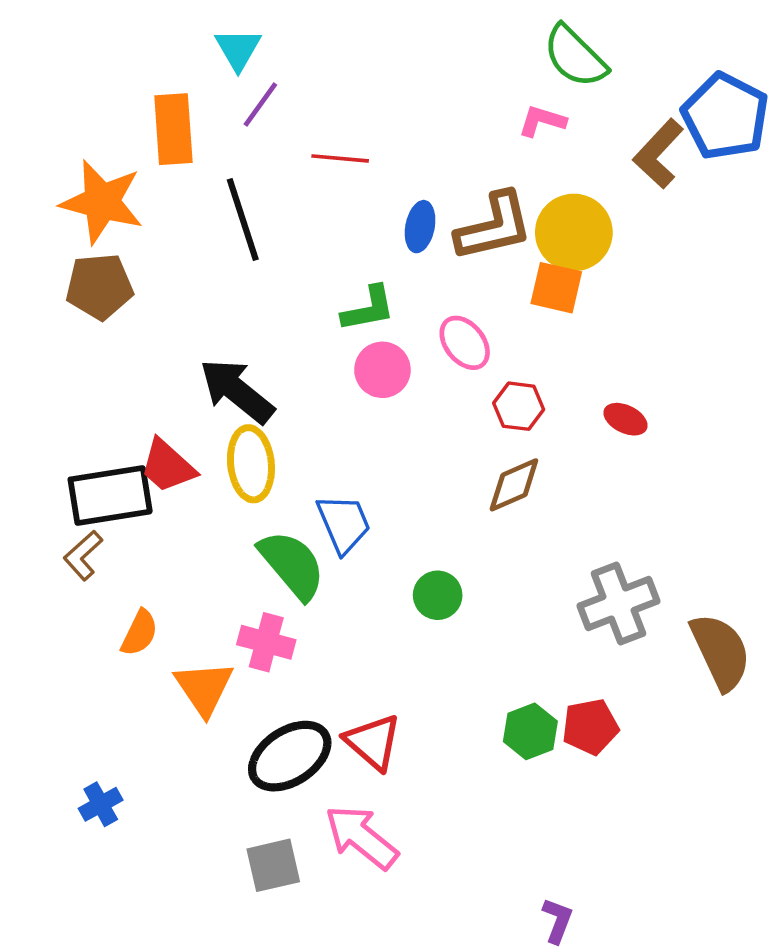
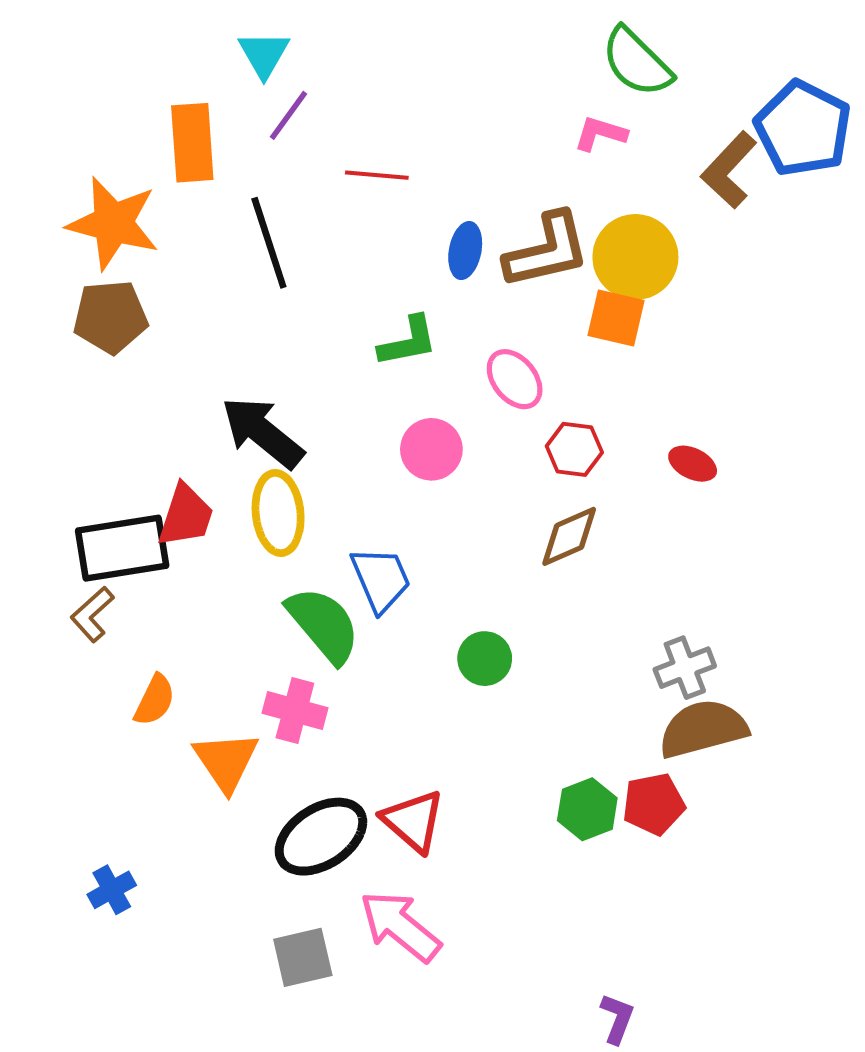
pink circle: (382, 370) -> (431, 449), moved
red trapezoid: (168, 466) -> (186, 516), turned -114
gray cross: (618, 603) -> (685, 668), size x0.7
brown semicircle: (721, 652) -> (703, 729), moved, turned -80

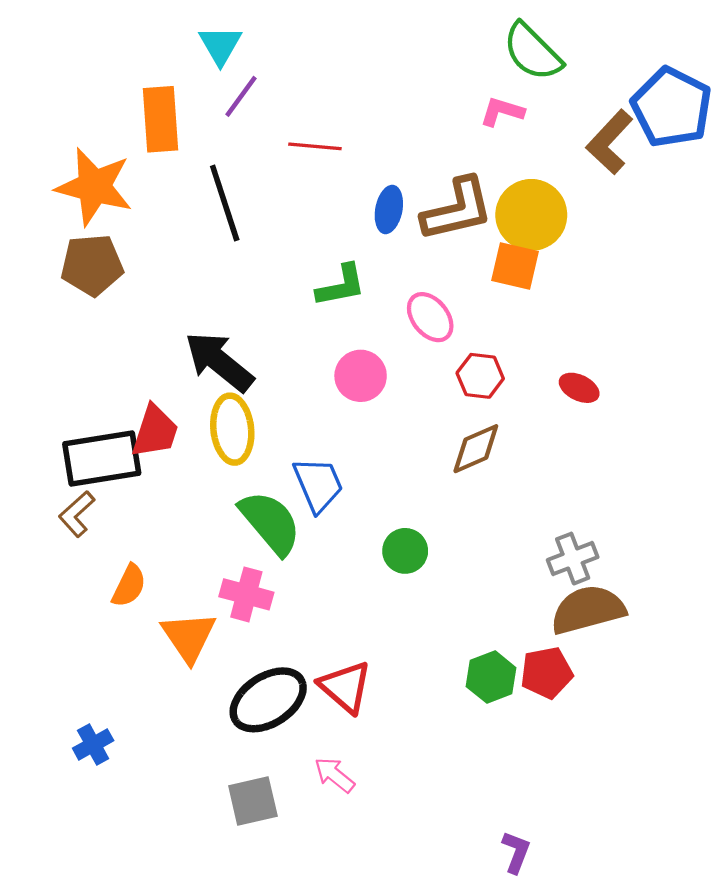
pink arrow: (400, 926) -> (334, 775), size x0.6

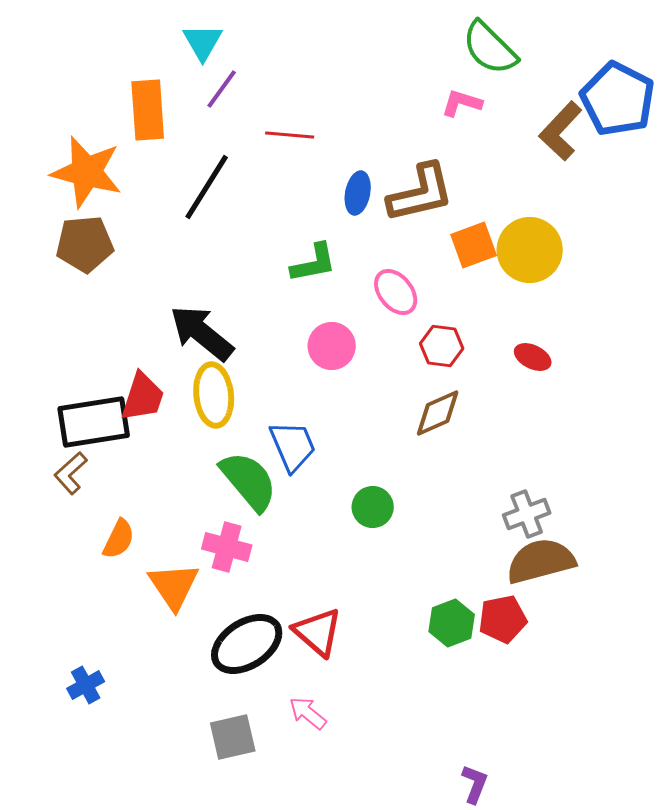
black line: (225, 203) -> (207, 187), turned 50
yellow circle: (531, 215) -> (530, 250), moved
orange square: (515, 266) -> (474, 245), turned -33

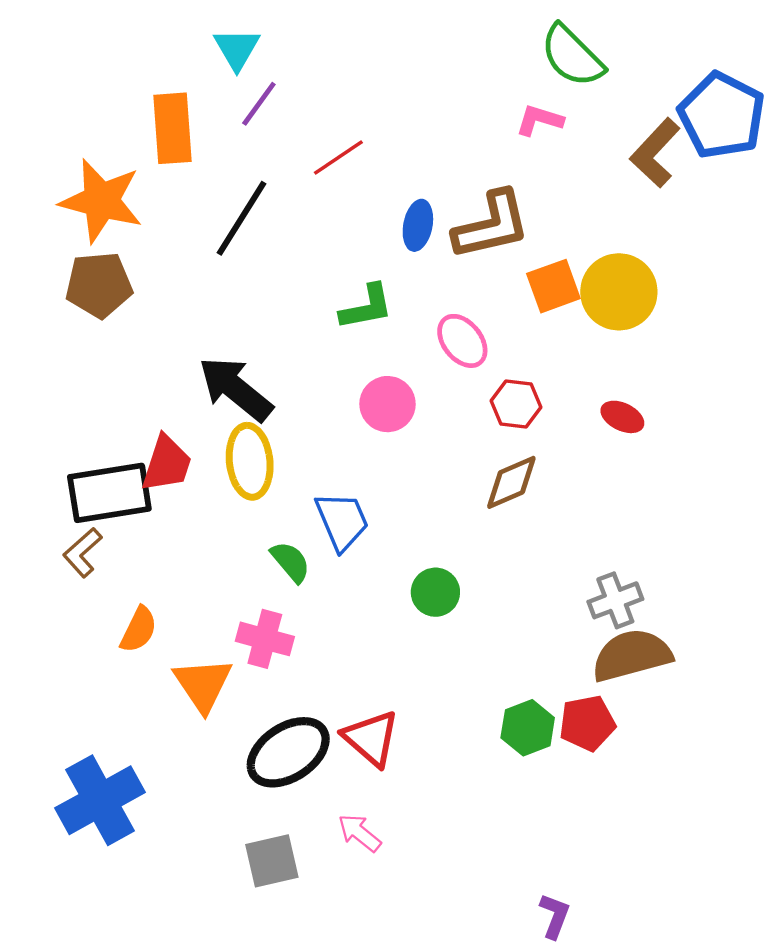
red line: (290, 135) -> (338, 158), turned -39
green semicircle: (249, 481) -> (291, 562), size x0.6
blue cross: (86, 685) -> (100, 800), size x2.0

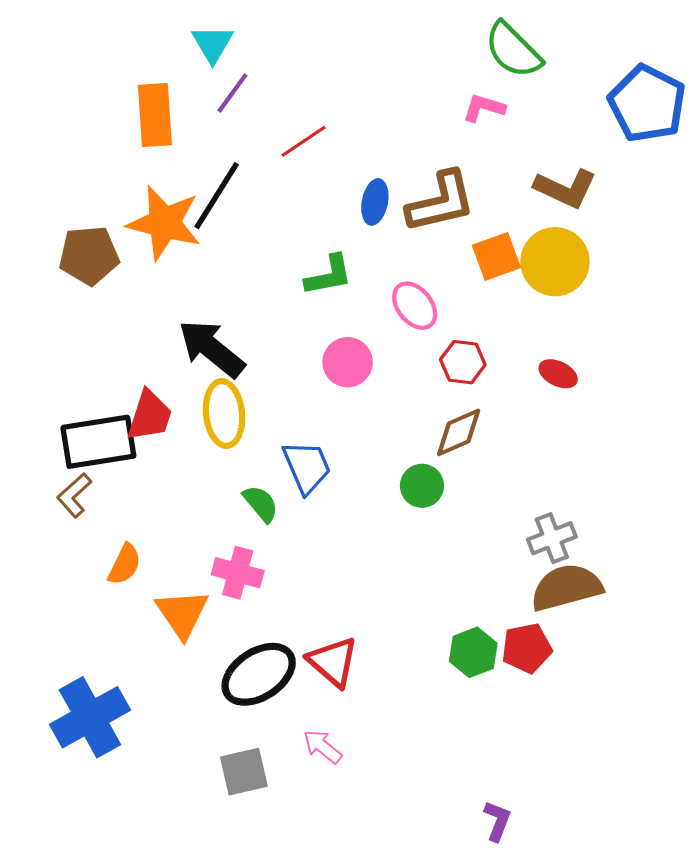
brown L-shape: (655, 153) -> (565, 188), moved, turned -108
orange star: (101, 201) -> (164, 223), moved
green circle: (435, 592) -> (422, 486), moved

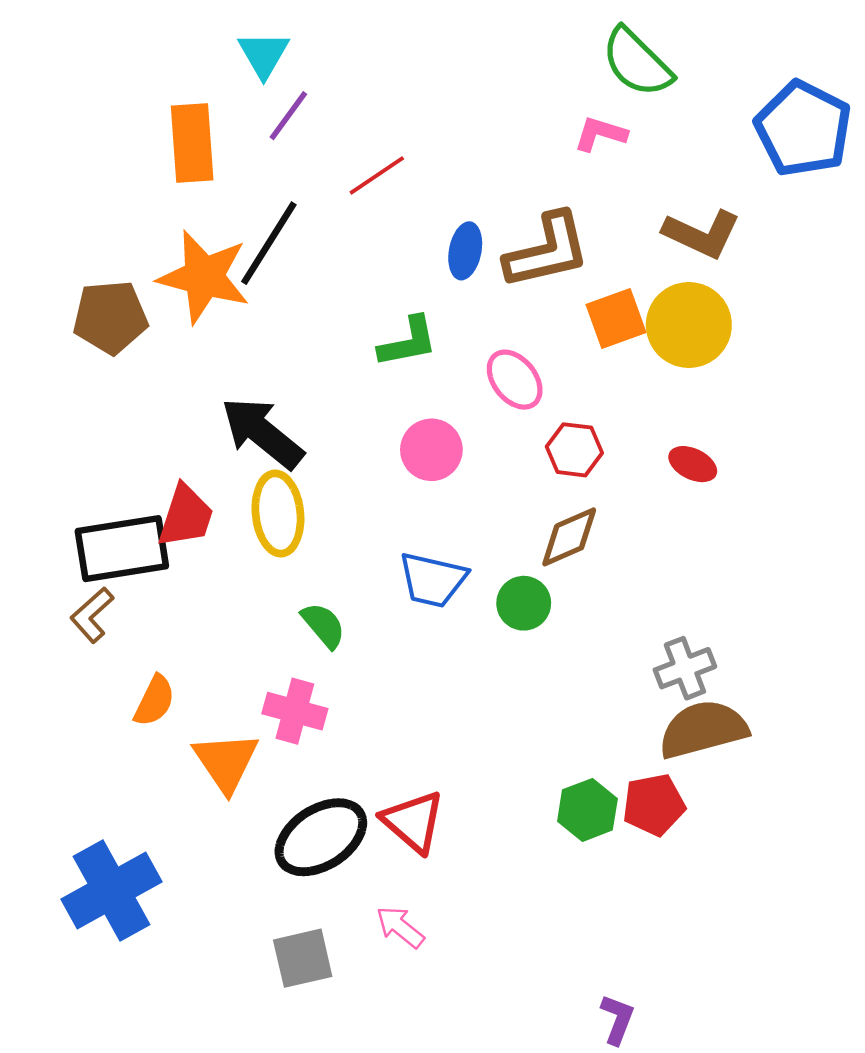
blue trapezoid: (307, 467) -> (433, 580), moved, turned 126

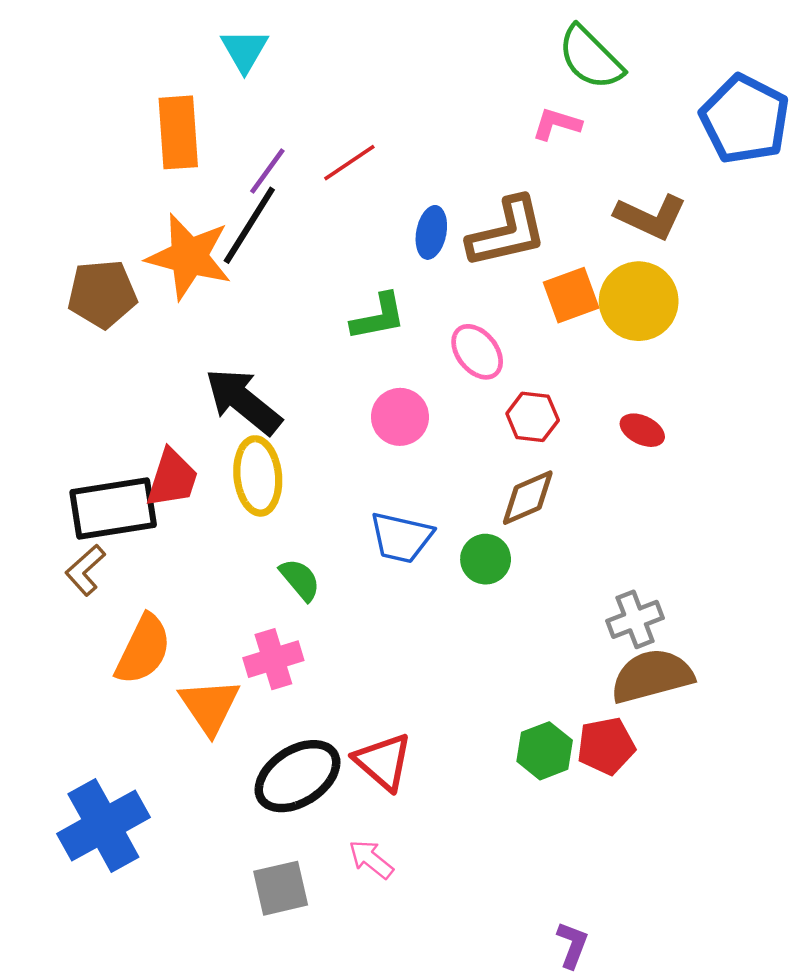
purple line: (288, 116) -> (267, 171), moved
orange semicircle: (154, 701) -> (143, 650), size x1.5
pink cross: (295, 711) -> (273, 659), turned -32

